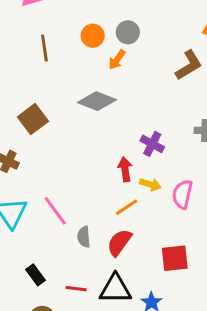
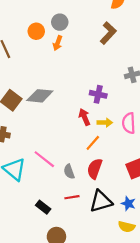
gray diamond: (97, 101) -> (40, 96), moved
red line: (76, 289) -> (72, 197), moved

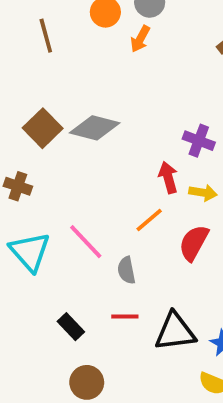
orange line: (93, 143) -> (149, 220), moved
red semicircle: (95, 169) -> (194, 243), moved

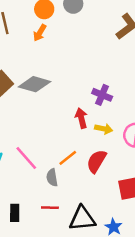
orange arrow: (140, 39) -> (40, 33), moved
orange line: (149, 220) -> (68, 158), moved
black rectangle: (71, 327) -> (15, 213), turned 42

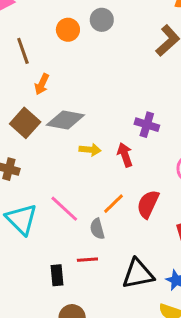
orange arrow: (40, 33) -> (42, 84), moved
yellow arrow: (104, 129) -> (90, 150), moved
red line: (50, 208) -> (87, 260), moved

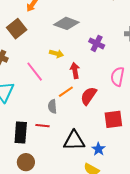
gray diamond: (65, 120) -> (66, 23), moved
red arrow: (125, 155) -> (75, 70), moved
pink line: (64, 209) -> (35, 72), moved
black rectangle: (57, 275) -> (21, 133), size x1.5

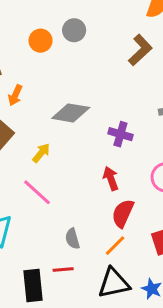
yellow arrow: (56, 54) -> (41, 153), moved, turned -56
red arrow: (75, 70) -> (111, 178), moved
orange line: (66, 92) -> (115, 246), moved

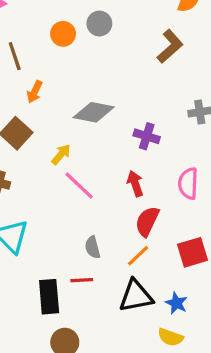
pink line: (37, 192) -> (79, 185), moved

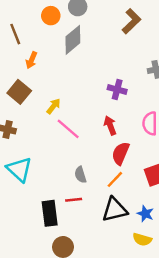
gray diamond: (94, 112) -> (73, 40), moved, turned -48

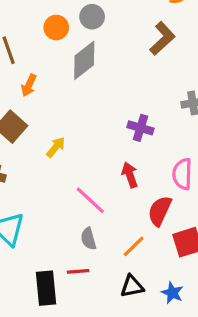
pink line: (68, 129) -> (90, 200), moved
red semicircle: (121, 153) -> (160, 211), moved
black triangle: (115, 210) -> (132, 286), size x0.7

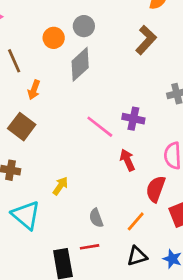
yellow arrow: (56, 147) -> (60, 186), moved
pink line: (90, 200) -> (100, 127), moved

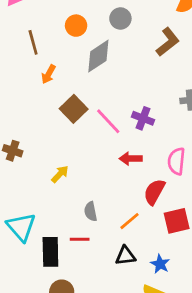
gray circle: (84, 26) -> (120, 18), moved
brown square: (22, 127) -> (74, 109), moved
red arrow: (127, 160) -> (131, 159), turned -75
cyan triangle: (26, 215) -> (21, 227), moved

